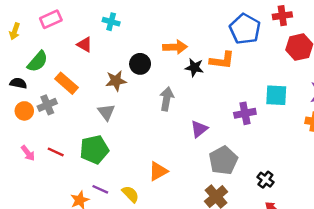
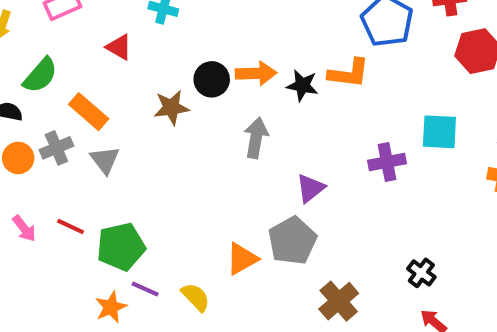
orange arrow: (175, 47) -> (256, 73), moved
gray triangle: (106, 112) -> (105, 160), moved
green pentagon: (94, 150) -> (121, 247), moved
gray pentagon: (223, 160) -> (292, 241), moved

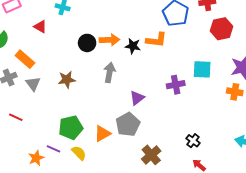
brown star: (171, 108) -> (67, 80), moved
green pentagon: (121, 247) -> (71, 127), moved

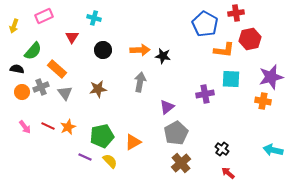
red triangle: (40, 27) -> (72, 37), turned 32
orange L-shape: (156, 40) -> (224, 50), moved
black circle: (87, 43) -> (103, 50), moved
gray pentagon: (128, 124) -> (176, 133), moved
orange star: (36, 158) -> (68, 127), moved

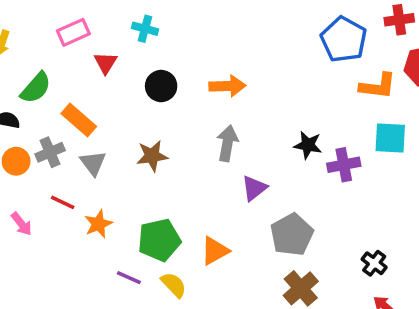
pink rectangle: (44, 16) -> (73, 32), moved
black star: (163, 56) -> (308, 145), moved
purple triangle: (167, 107) -> (254, 188), moved
red line: (48, 126) -> (63, 202), moved

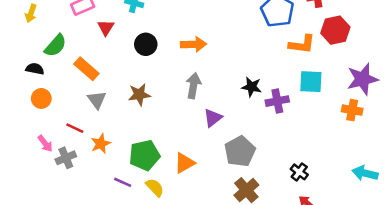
gray cross: (50, 152) -> (66, 158), moved

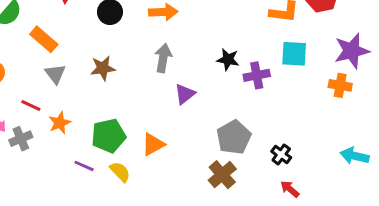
gray pentagon: (240, 151) -> (234, 137), moved

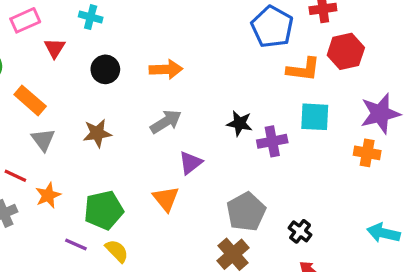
gray arrow: (163, 58) -> (166, 122), turned 48
orange triangle: (153, 144) -> (166, 199), moved, turned -40

